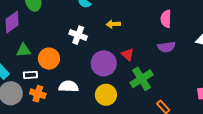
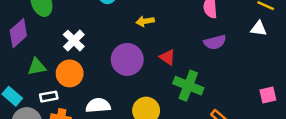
white cross: (78, 35) -> (74, 41), moved, turned 30
purple circle: (104, 63) -> (127, 59), moved
green cross: (142, 79) -> (188, 86), turned -30

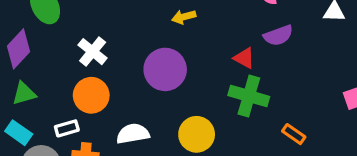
red triangle: (167, 57) -> (244, 58), moved
green triangle: (37, 67) -> (24, 93), moved

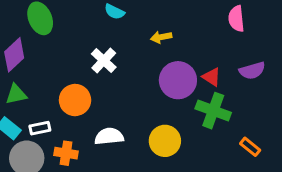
purple semicircle: (278, 35) -> (252, 71), moved
white cross: (93, 52) -> (104, 61), moved
purple circle: (165, 69) -> (178, 80), moved
white rectangle: (67, 128) -> (40, 128), moved

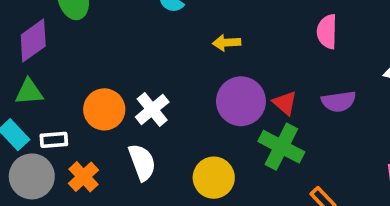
white cross: (104, 61) -> (152, 109), moved
white semicircle: (109, 136) -> (142, 162), turned 68
orange cross: (66, 153) -> (84, 177), turned 30

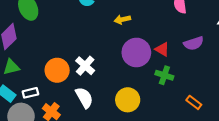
green cross: (281, 147) -> (164, 75), size x0.7

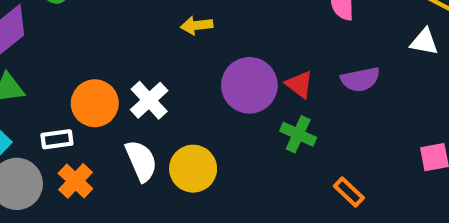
yellow arrow: (122, 20) -> (197, 25), moved
white rectangle: (30, 93) -> (57, 139), moved
yellow circle: (128, 100) -> (193, 169), moved

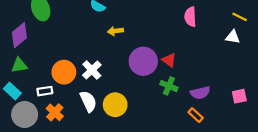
purple semicircle: (360, 79) -> (200, 93), moved

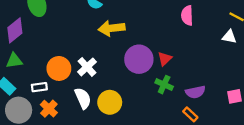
yellow arrow: (115, 31) -> (112, 28), size x1.6
red triangle: (169, 60) -> (165, 59), turned 40

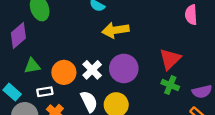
purple circle: (139, 59) -> (124, 68), moved
red triangle: (165, 59) -> (170, 59), size x1.5
green triangle: (14, 61) -> (32, 66), moved

